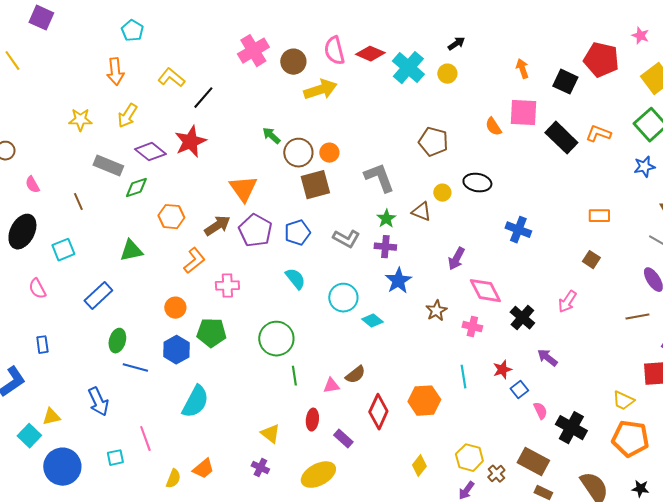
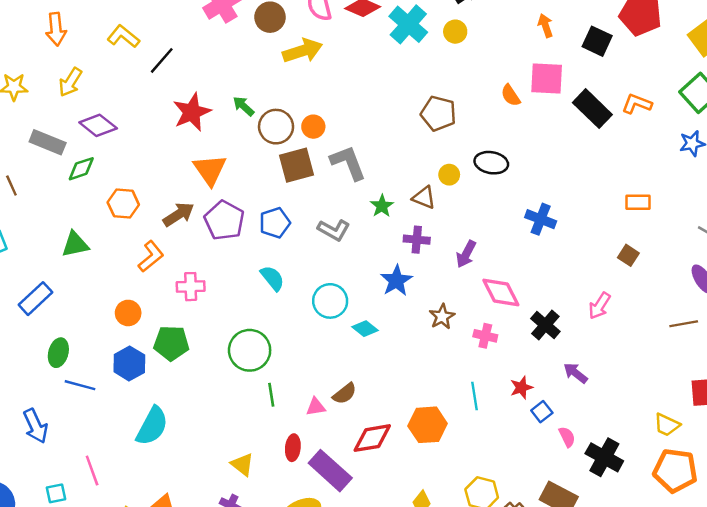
red star: (190, 142) -> (192, 112), moved
gray L-shape: (379, 178) -> (348, 163), moved
purple cross: (385, 247) -> (417, 240), moved
red diamond: (378, 412) -> (372, 438), turned 56
purple rectangle: (343, 439) -> (330, 471), size x1.8

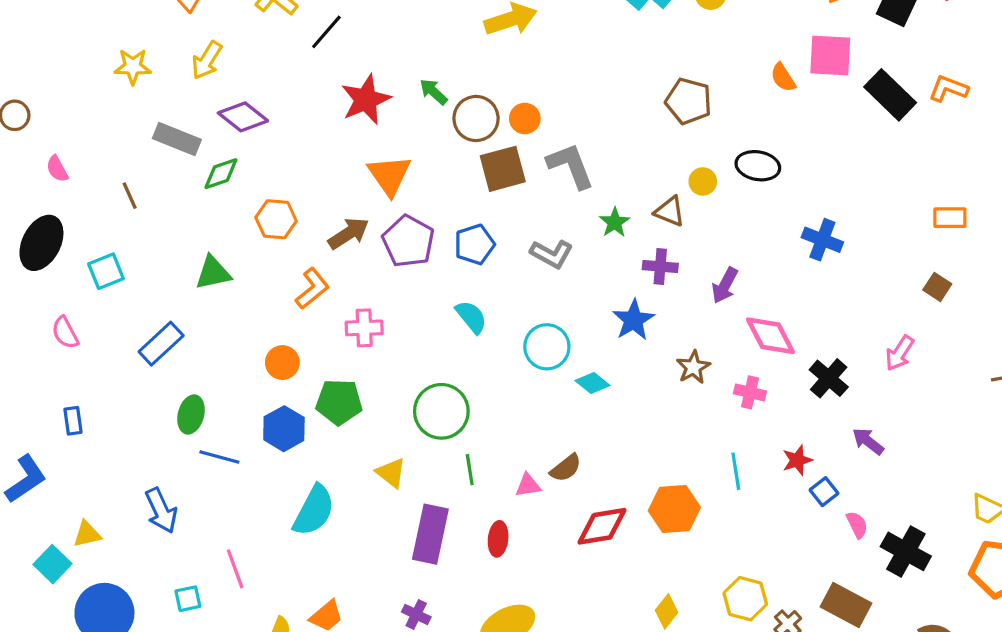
yellow triangle: (242, 465) -> (391, 473), moved
purple rectangle: (330, 471) -> (430, 534), moved, turned 60

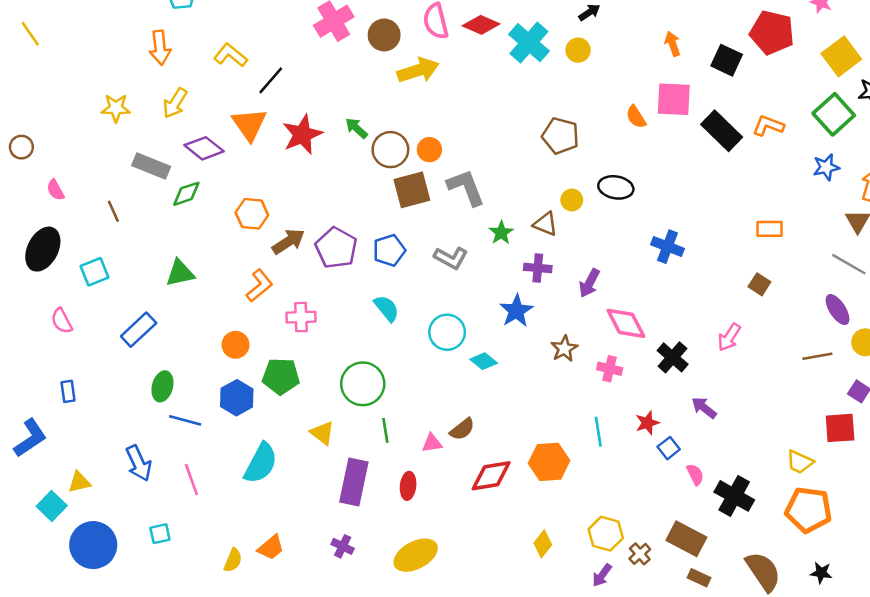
orange triangle: (389, 175) -> (249, 124), moved
orange hexagon: (276, 219) -> (252, 214), moved
pink line: (235, 569) -> (191, 480), moved

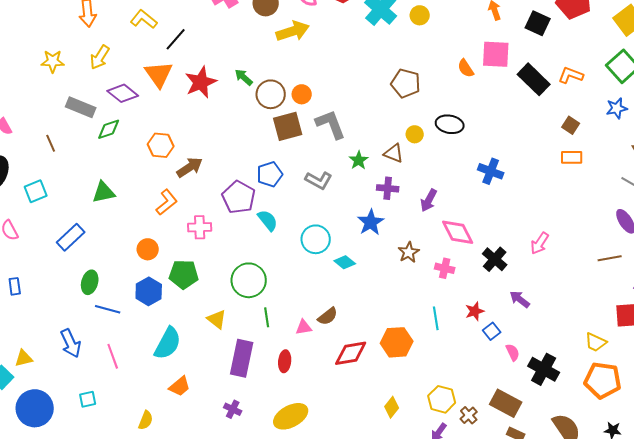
purple pentagon: (336, 248) -> (239, 197), moved
brown square: (759, 284) -> (571, 125), moved
orange trapezoid: (271, 548) -> (180, 386), moved

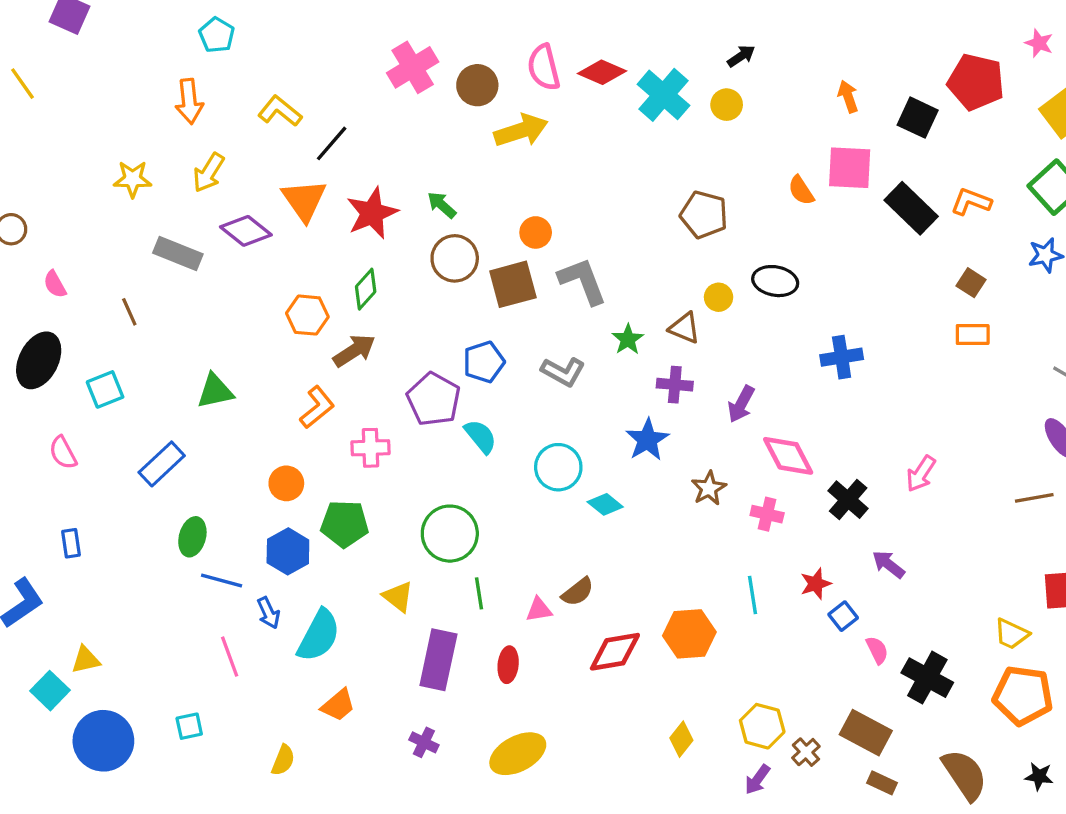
brown circle: (271, 94) -> (455, 258), moved
green diamond: (109, 129) -> (366, 289), moved, turned -30
blue cross: (491, 171) -> (842, 357), turned -30
blue arrow: (71, 343) -> (269, 613), moved, size x0.7

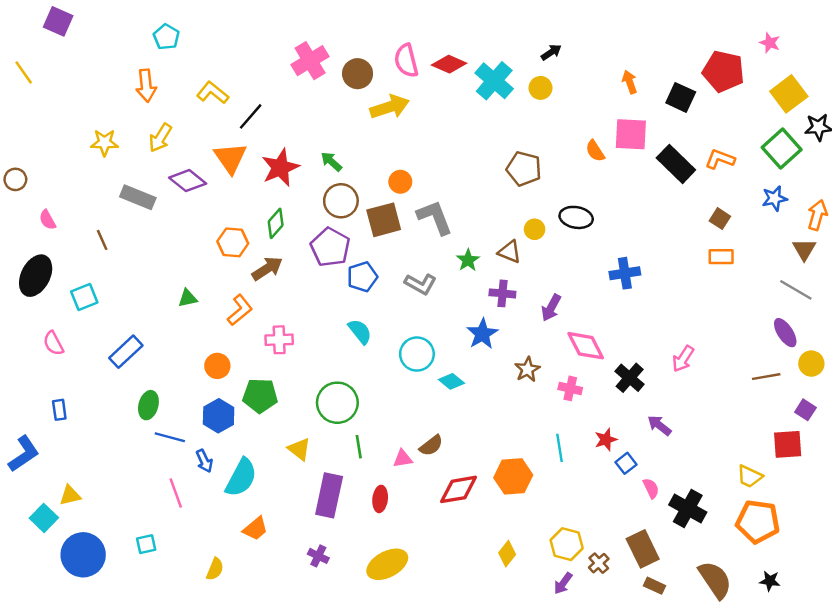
green triangle: (215, 391) -> (188, 298), moved, size x0.7
purple pentagon: (434, 399) -> (330, 247), moved
brown rectangle: (866, 733) -> (643, 549), turned 36

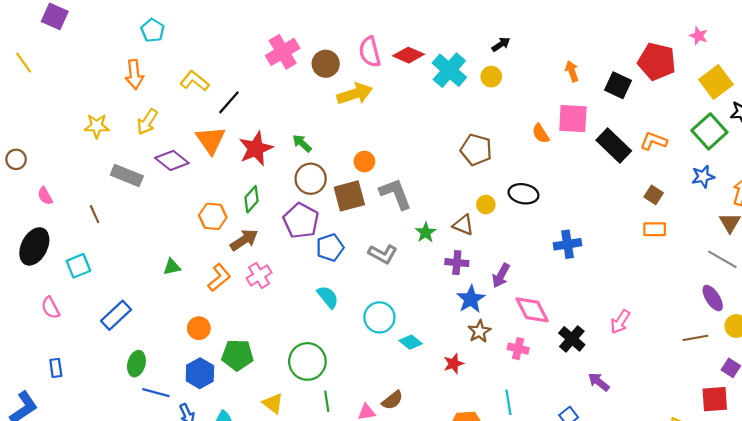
blue star: (482, 334) -> (471, 299), moved
pink cross: (279, 340) -> (259, 275), moved, turned -30
red star: (606, 440) -> (454, 364), moved

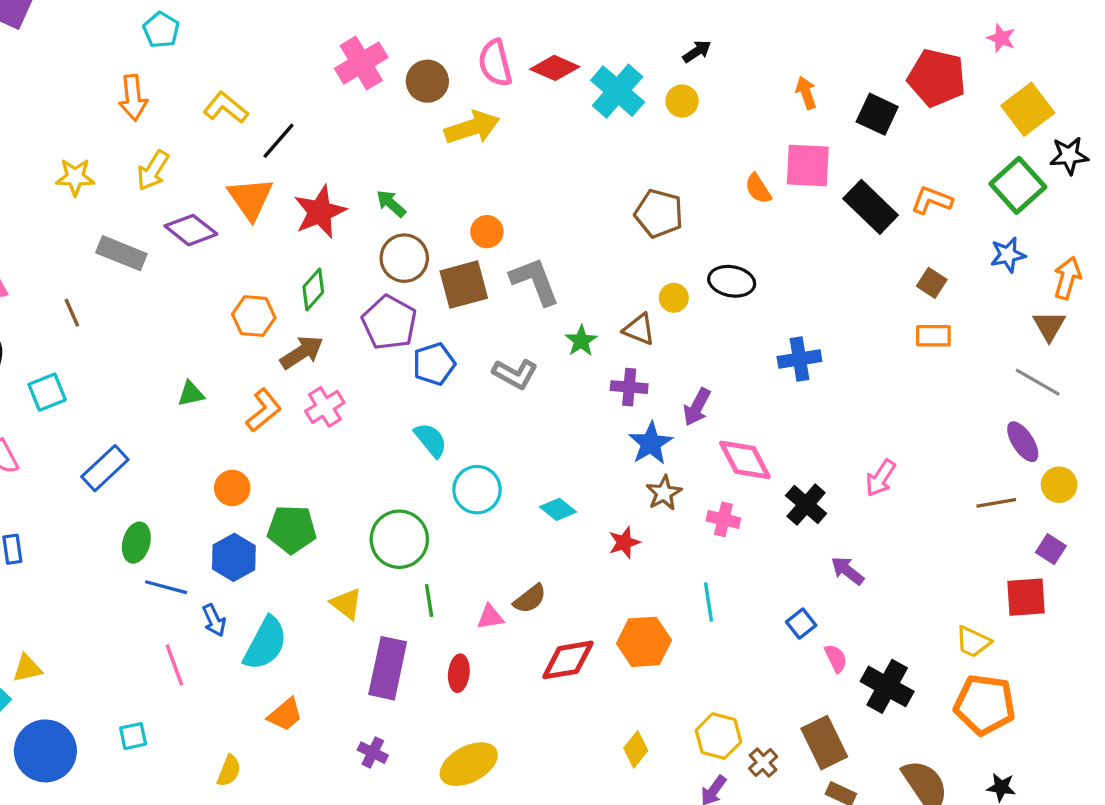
cyan circle: (379, 317) -> (477, 490), moved

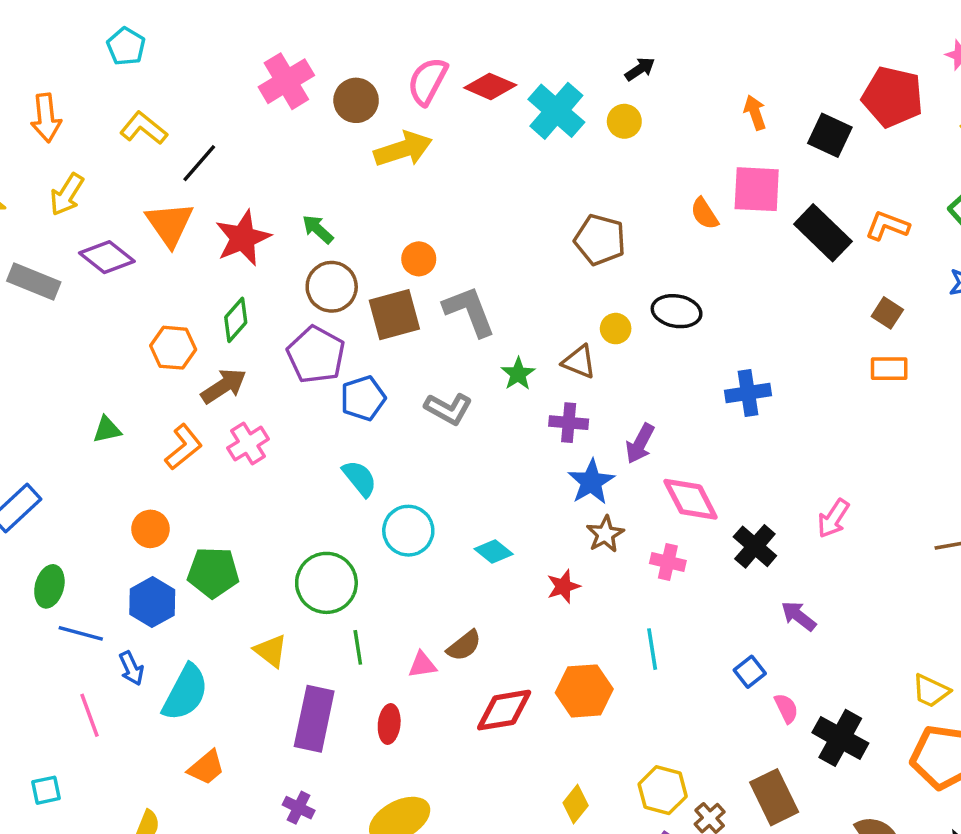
cyan pentagon: (161, 30) -> (126, 46), moved
pink semicircle: (495, 63) -> (427, 81), turned 42

